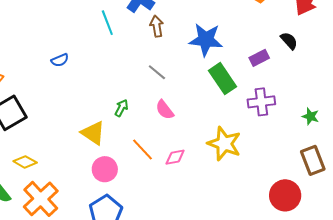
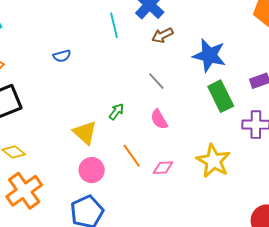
brown arrow: (157, 26) -> (162, 35), turned -115

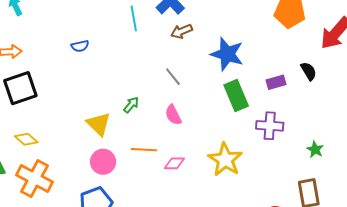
orange line: (132, 156) -> (144, 150), turned -55
orange cross: (24, 191) -> (35, 179), turned -30

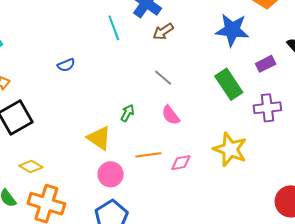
blue star: (227, 54) -> (232, 30), moved

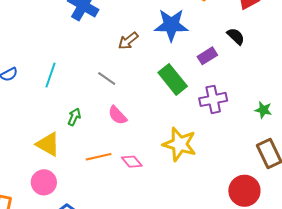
cyan line: (114, 28) -> (51, 75), moved, turned 45
brown arrow: (163, 32) -> (128, 41), moved
pink diamond: (181, 163) -> (132, 162), turned 65
pink circle: (111, 174) -> (44, 182), moved

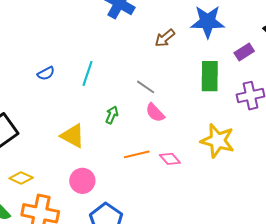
gray line: (107, 79) -> (146, 87), moved
green rectangle: (173, 79) -> (210, 76), turned 40
yellow triangle: (48, 144) -> (73, 136), moved

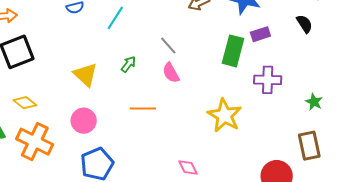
purple rectangle: (244, 52) -> (260, 34), moved
pink diamond: (170, 159) -> (188, 168), moved

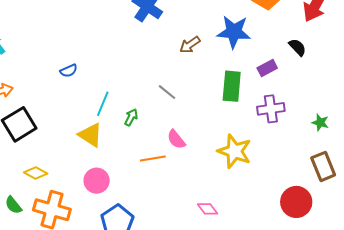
cyan line: (115, 18) -> (103, 104), moved
purple rectangle: (260, 34) -> (267, 68), moved
pink semicircle: (171, 73) -> (176, 139), moved

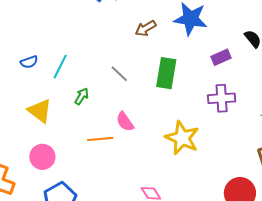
blue semicircle: (69, 71) -> (29, 62), moved
green rectangle: (232, 86) -> (166, 73), moved
cyan line: (103, 104) -> (60, 67), moved

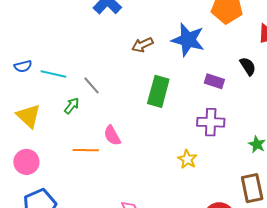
purple rectangle: (221, 57) -> (214, 81), turned 36
cyan line: (60, 67) -> (53, 74), turned 70
gray line: (119, 74) -> (92, 85), moved
yellow star: (182, 138) -> (187, 159), moved, size x0.6

